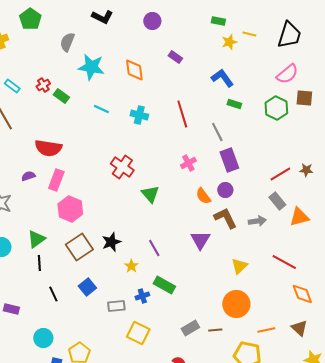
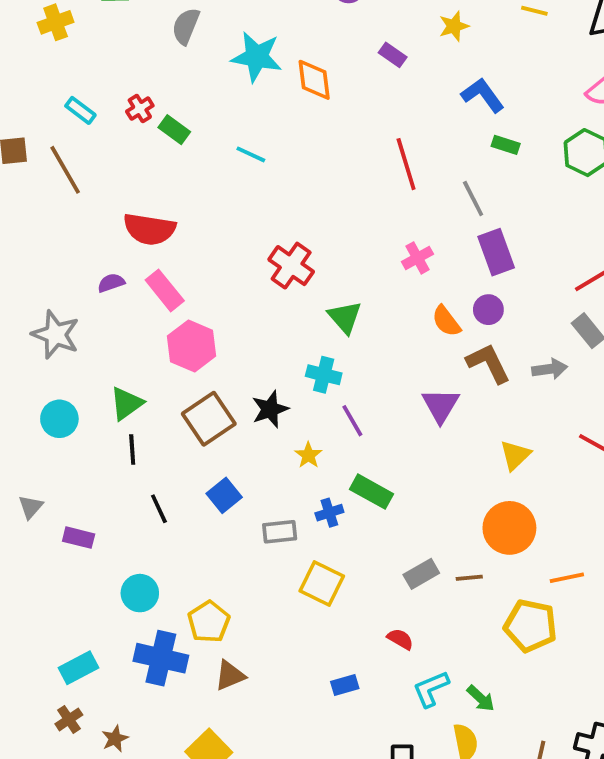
yellow star: (229, 42) -> (454, 26), moved
cyan star: (91, 67) -> (257, 57), moved
cyan cross: (139, 115) -> (324, 375), moved
pink rectangle: (56, 180) -> (165, 290), turned -60

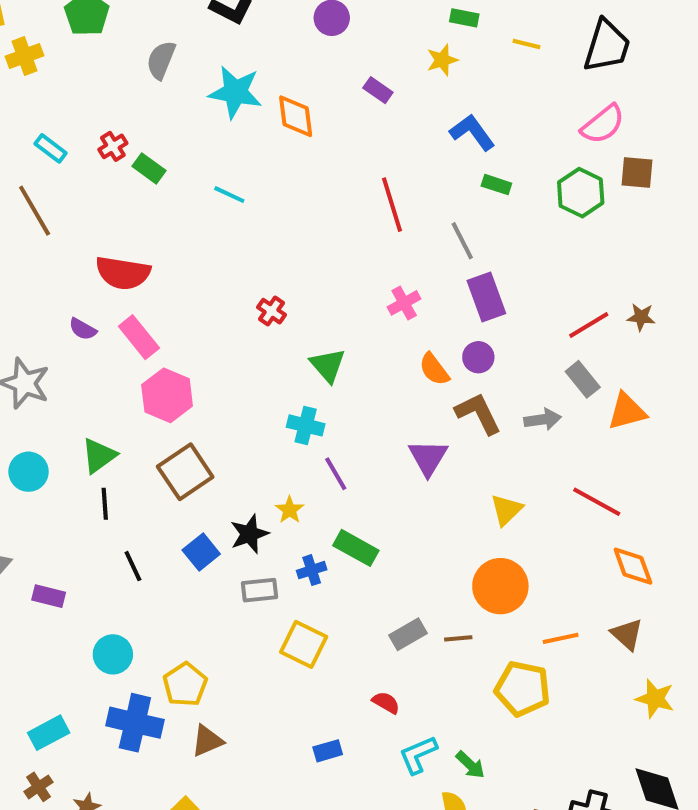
red cross: (291, 266) -> (271, 311), size x0.6
purple semicircle: (111, 283) -> (83, 329), turned -132
black star: (270, 409) -> (249, 534), moved

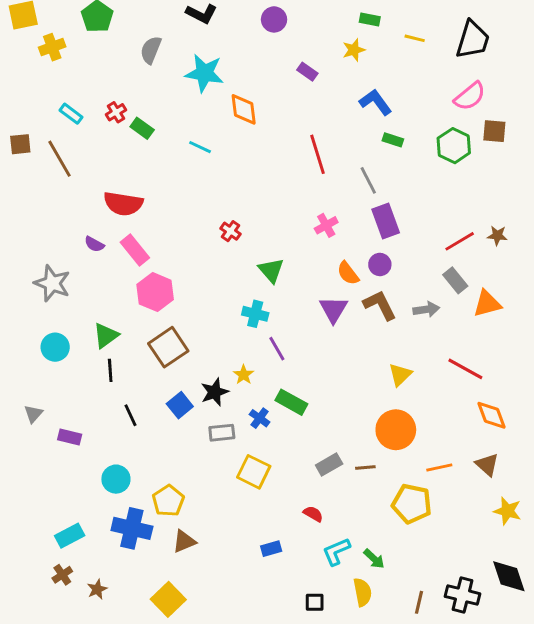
orange diamond: (296, 116) -> (244, 109), moved
purple triangle: (428, 458) -> (333, 309), moved
blue cross: (312, 570) -> (260, 418), turned -36

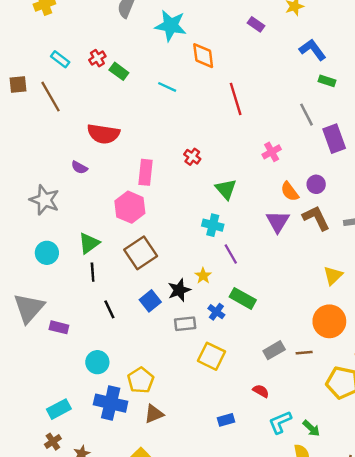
red line: (318, 154) -> (236, 99), moved
purple rectangle: (386, 221) -> (334, 139), moved
pink rectangle: (135, 250) -> (145, 172), moved, turned 45
gray triangle: (33, 414) -> (29, 308), size x2.0

